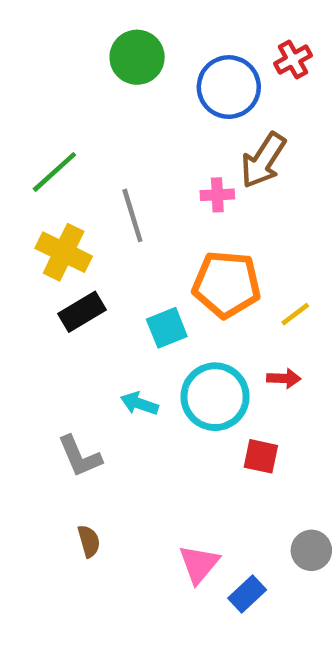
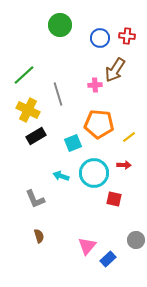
red cross: (293, 60) -> (127, 36), moved, turned 35
blue circle: (229, 87) -> (100, 38), size x0.7

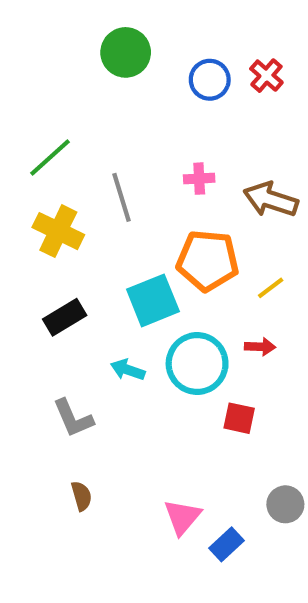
red cross: (127, 36) -> (266, 76), turned 35
brown arrow: (115, 70) -> (271, 200), moved, turned 75
black rectangle: (36, 136) -> (65, 317), moved
cyan square: (73, 143) -> (153, 300), size x1.4

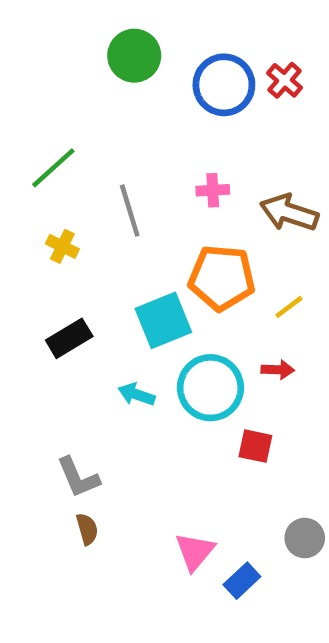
blue circle: (210, 80) -> (224, 85), size x1.4
yellow cross: (58, 231) -> (62, 246), size x0.6
gray L-shape: (73, 418) -> (78, 477), moved

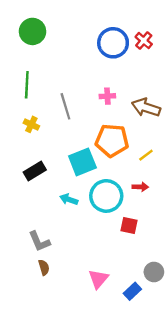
green circle: (134, 56) -> (33, 31), moved
green line: (53, 168) -> (27, 85), turned -45
blue rectangle: (242, 581) -> (132, 291), moved

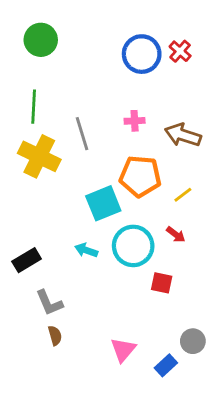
yellow cross: (31, 124) -> (39, 156), size x2.0
black rectangle: (35, 171) -> (27, 260), moved
red arrow: (140, 187) -> (176, 235), turned 35

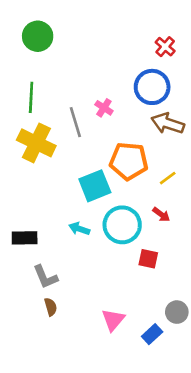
blue circle: (142, 54) -> (152, 87), moved
pink cross: (135, 121) -> (104, 108), moved, turned 36
black rectangle: (27, 260) -> (25, 238), turned 30

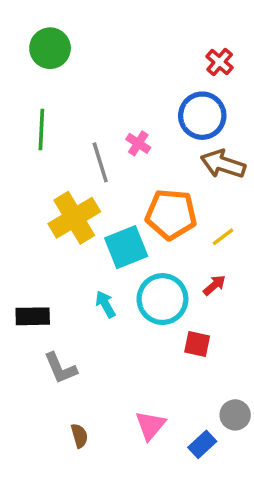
yellow cross: (36, 143) -> (74, 218), moved, turned 33
red arrow: (161, 214) -> (214, 285), turned -78
cyan arrow: (79, 229) -> (105, 304), turned 42
brown semicircle: (51, 307) -> (79, 436), moved

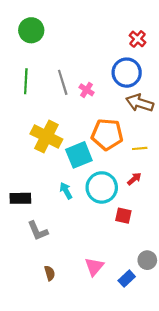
gray line: (100, 162) -> (63, 82), moved
yellow cross: (74, 218) -> (46, 137), turned -32
yellow line: (223, 237) -> (140, 148), turned 32

